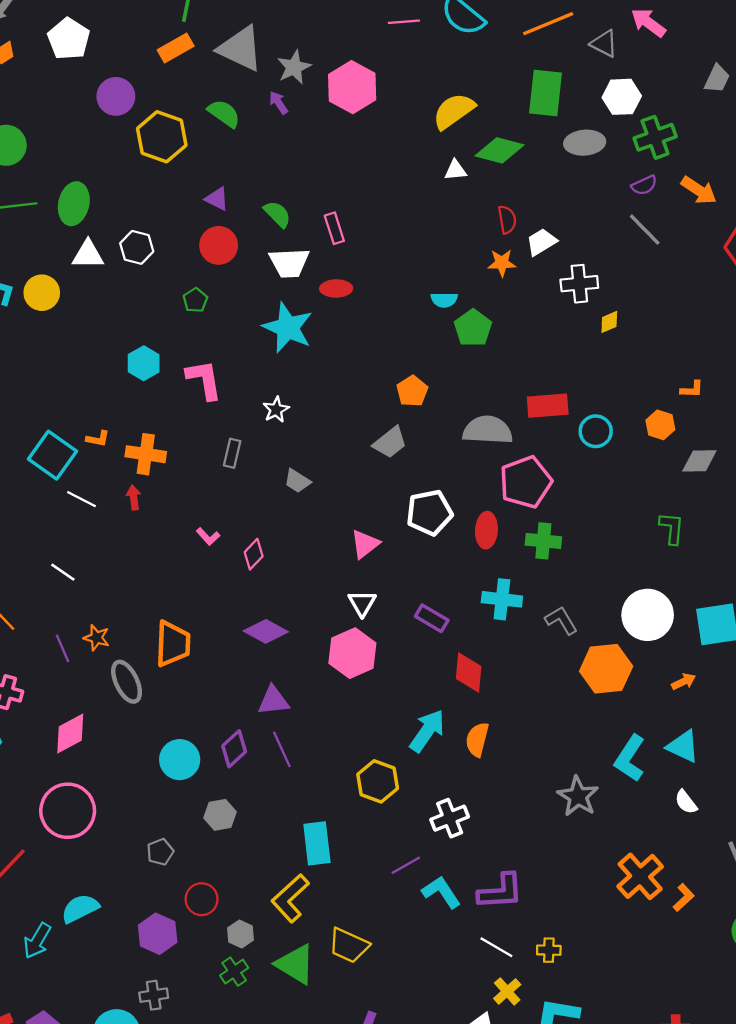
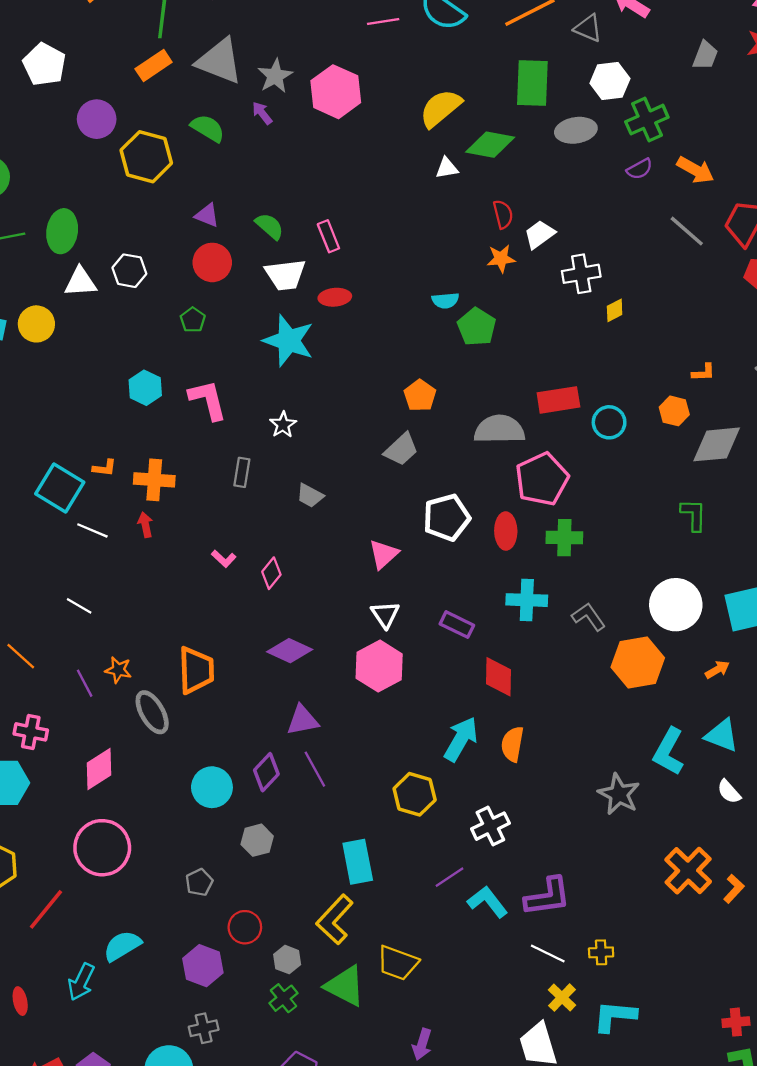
gray line: (645, 230) -> (687, 231), moved
gray diamond: (699, 461) -> (717, 444), size x1.4

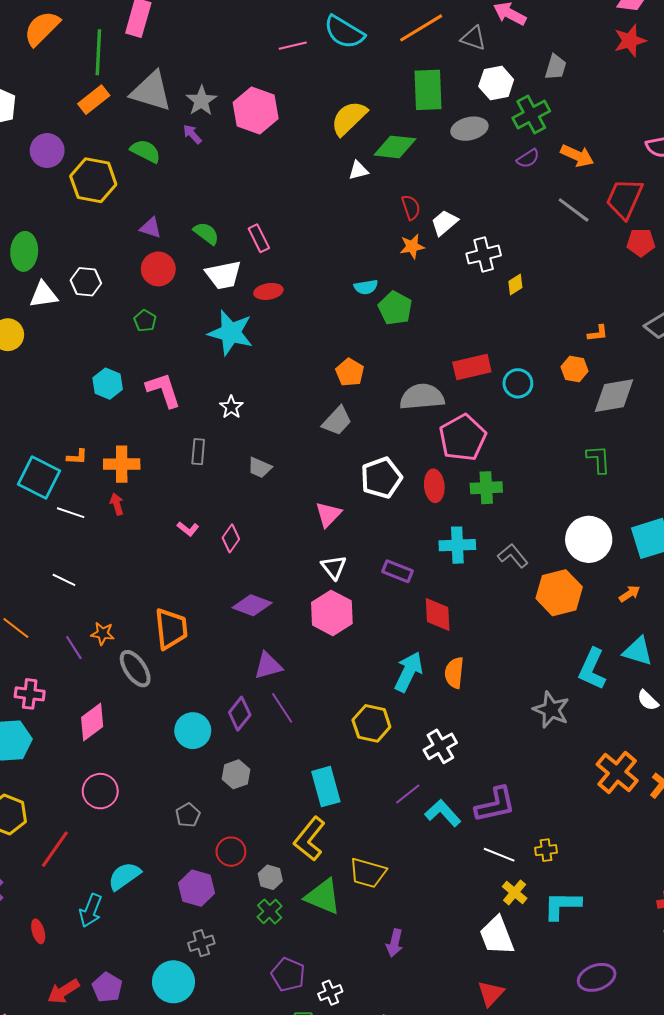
gray trapezoid: (705, 55) -> (556, 67), moved
pink circle: (102, 848) -> (100, 791), size x0.7

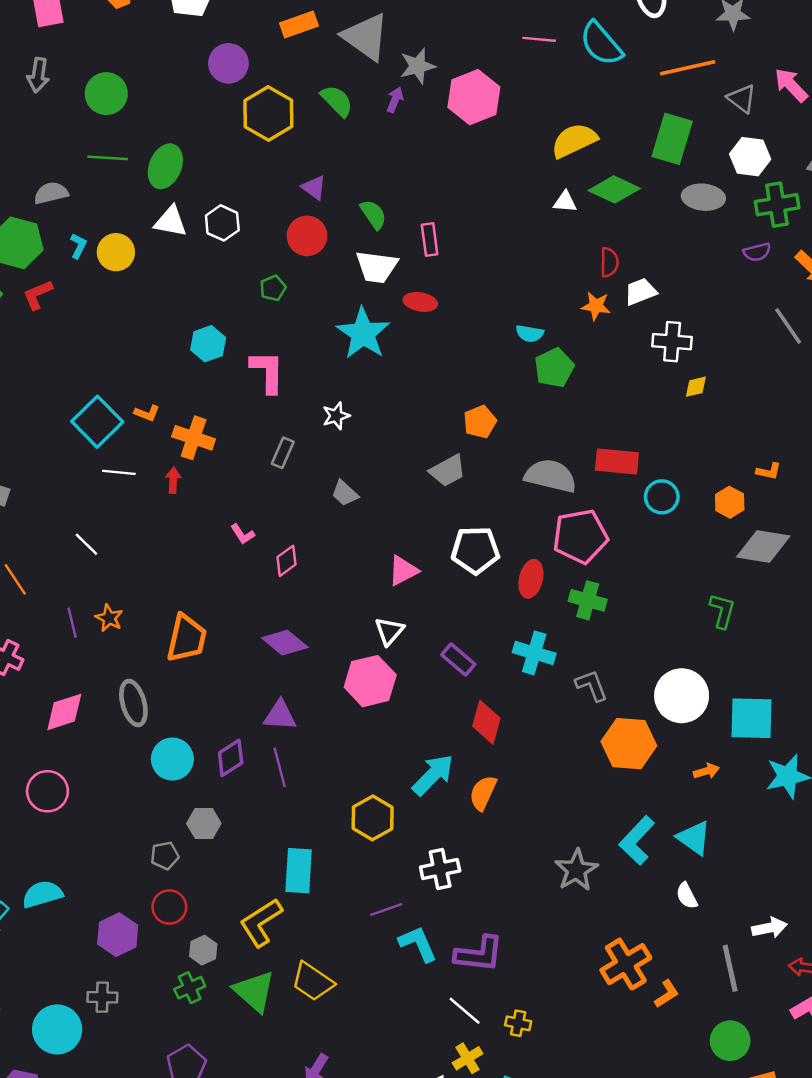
purple arrow: (192, 134) -> (395, 100), turned 45
white line: (71, 513) -> (119, 472), turned -32
gray ellipse: (135, 669) -> (133, 703), moved
gray pentagon: (188, 815) -> (165, 856), moved

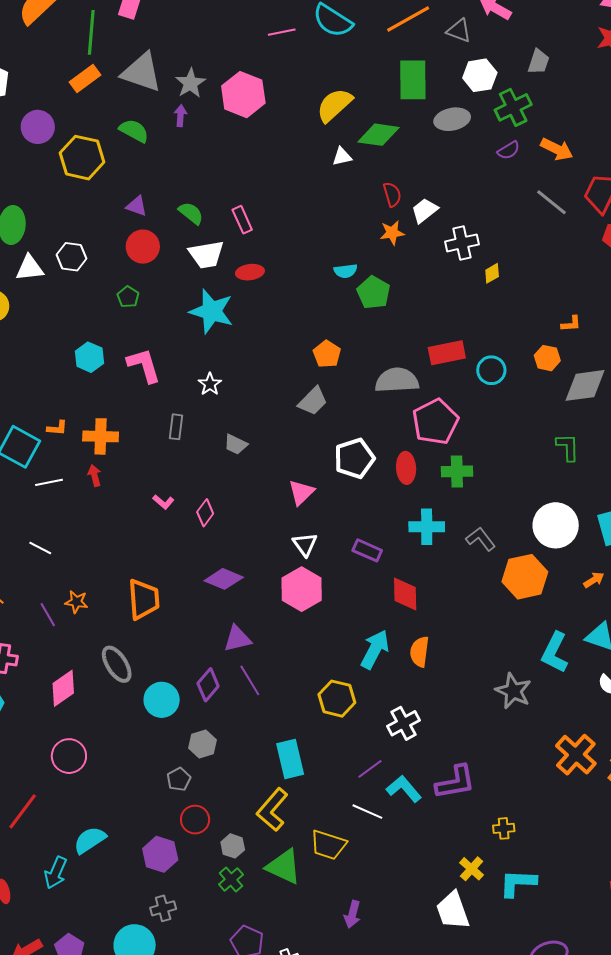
white line: (465, 1011) -> (367, 812), moved

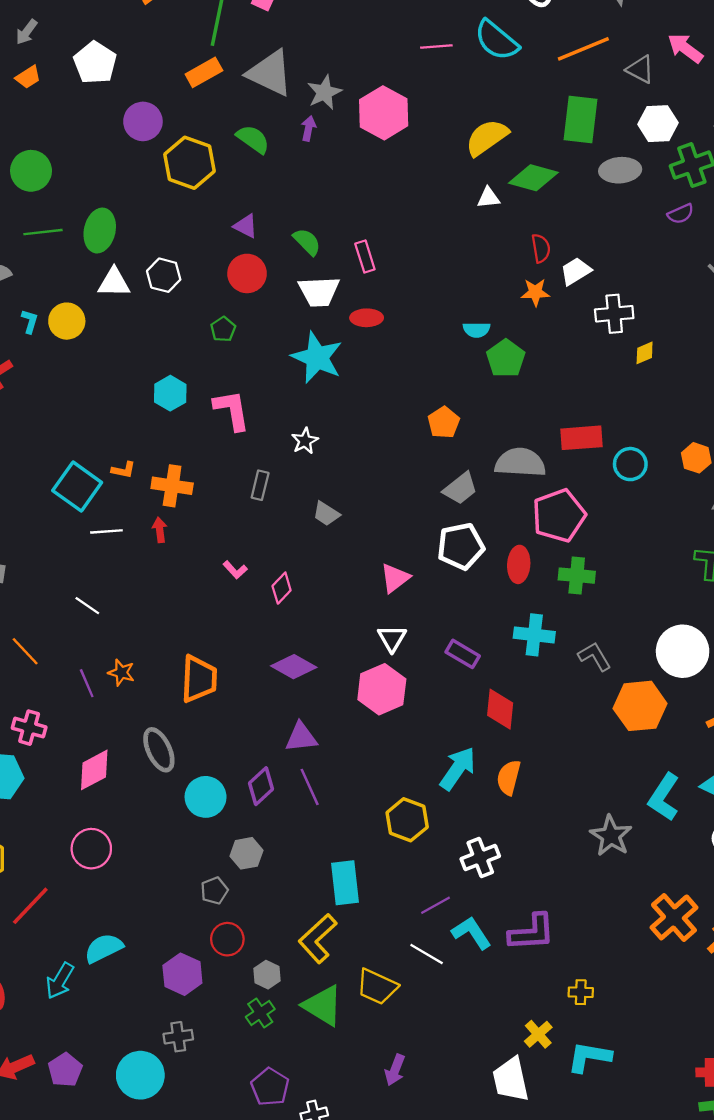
gray trapezoid: (313, 401) -> (460, 488), moved

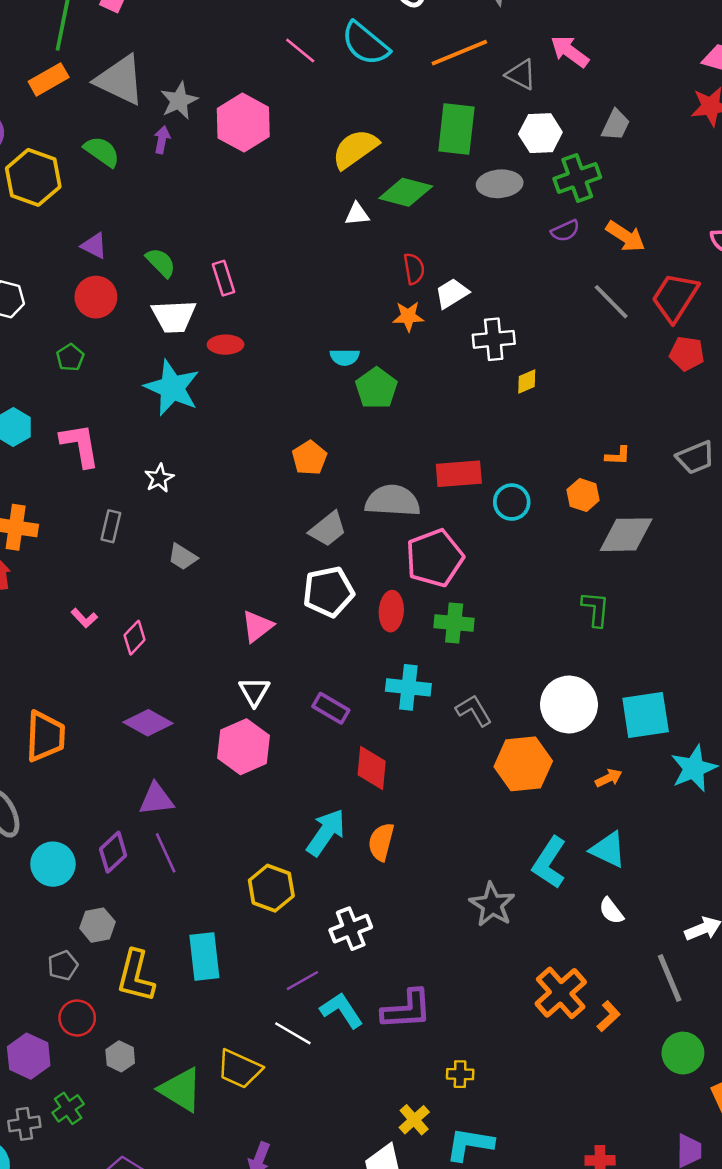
pink line: (436, 46) -> (300, 50), turned 44
yellow L-shape: (318, 938) -> (136, 976), moved, turned -33
green cross: (260, 1013) -> (68, 1108), moved

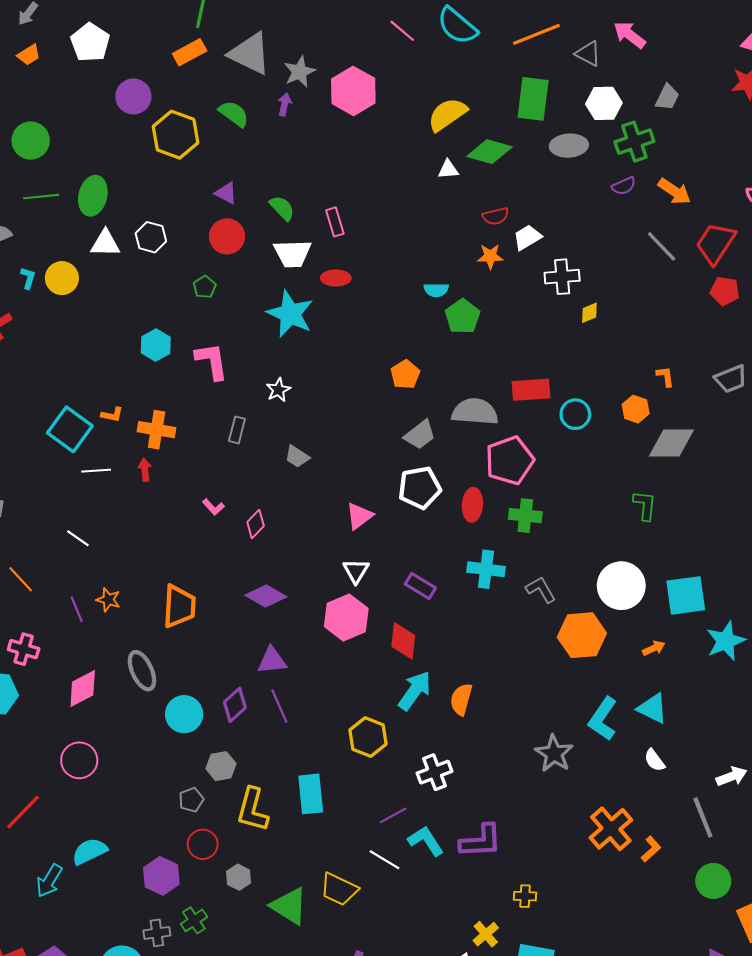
red semicircle: (414, 269) -> (496, 216), turned 85
orange L-shape: (618, 456) -> (665, 376), turned -100
red diamond: (372, 768) -> (403, 641), moved

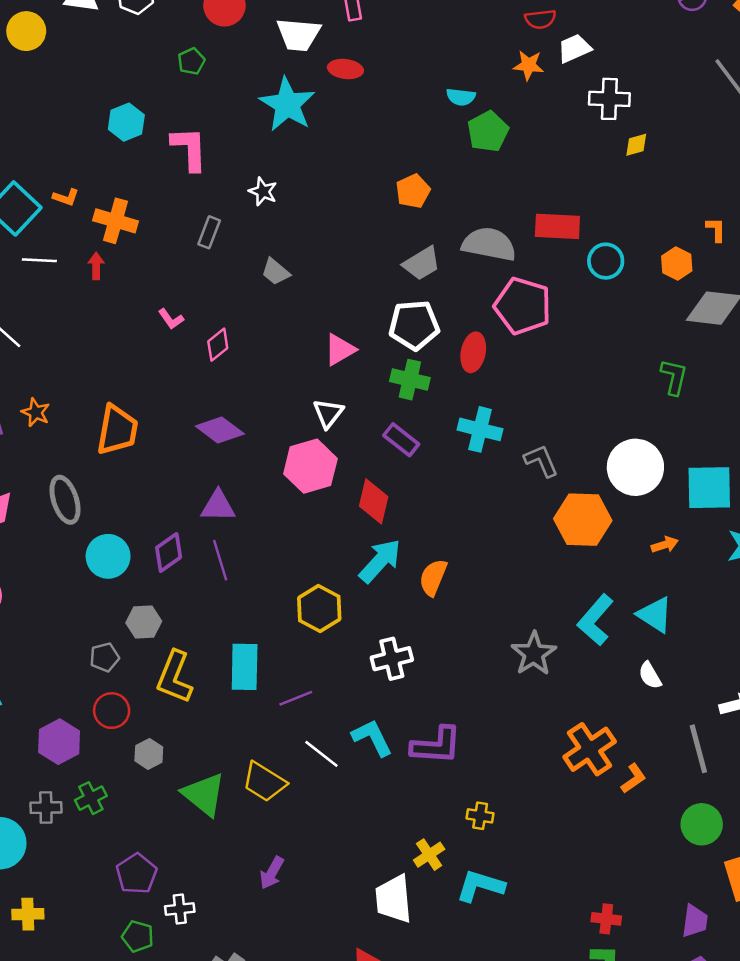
white star: (278, 390) -> (263, 191), turned -30
pink pentagon: (510, 460) -> (523, 306), turned 30
green cross: (525, 516) -> (410, 380), moved
purple line: (393, 815) -> (296, 698), moved

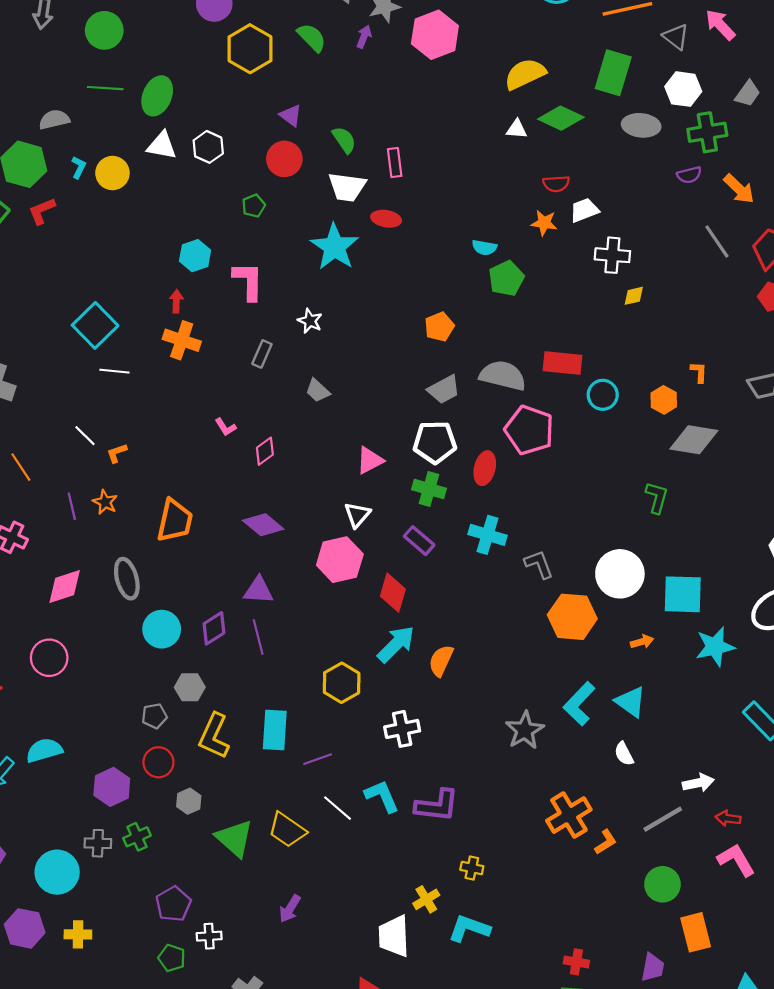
orange L-shape: (66, 197) -> (117, 453), moved, turned 140
red arrow: (96, 266) -> (176, 301), moved
gray line: (698, 749) -> (663, 819), turned 72

